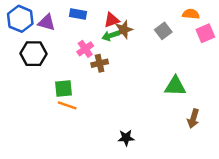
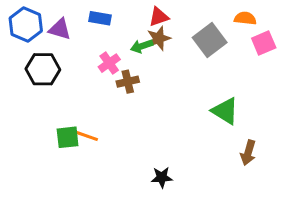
red triangle: (112, 20) -> (159, 17), moved
gray square: (163, 31) -> (210, 40), size x1.5
green triangle: (175, 86) -> (225, 111), turned 30
green square: (64, 89) -> (68, 137), moved

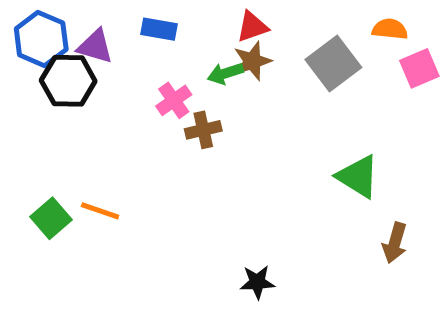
black hexagon: (43, 69) -> (68, 81), moved
orange line: (86, 136) -> (100, 211), moved
green square: (68, 137) -> (51, 218), moved, turned -35

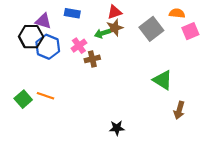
blue hexagon: (41, 39) -> (48, 47), moved

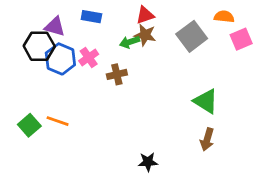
brown star: (115, 28) -> (145, 35), turned 30
pink cross: (79, 46) -> (89, 58), moved
brown arrow: (179, 110) -> (207, 139), moved

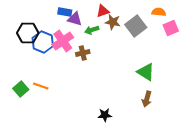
purple triangle: (55, 26) -> (75, 19), moved
brown star: (145, 35) -> (113, 22), moved
pink cross: (89, 58) -> (63, 41), size x1.5

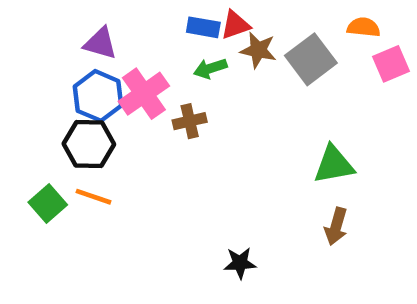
blue rectangle: (65, 12) -> (203, 27), moved
purple triangle: (75, 19) -> (100, 43), moved
black hexagon: (28, 33) -> (89, 144), moved
green triangle: (146, 72) -> (334, 165), turned -42

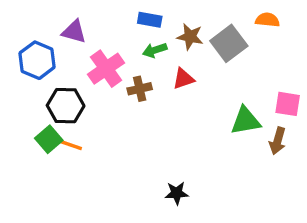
red triangle: (235, 25) -> (183, 79), moved
pink square: (391, 64) -> (288, 104), moved, turned 32
blue hexagon: (98, 96) -> (37, 60), moved
green square: (48, 203) -> (49, 139), moved
brown arrow: (336, 226) -> (278, 141), moved

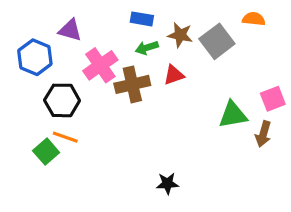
brown cross: (140, 89) -> (132, 84), size x1.5
pink square: (288, 104) -> (273, 99), turned -30
green square: (49, 139) -> (46, 152), moved

